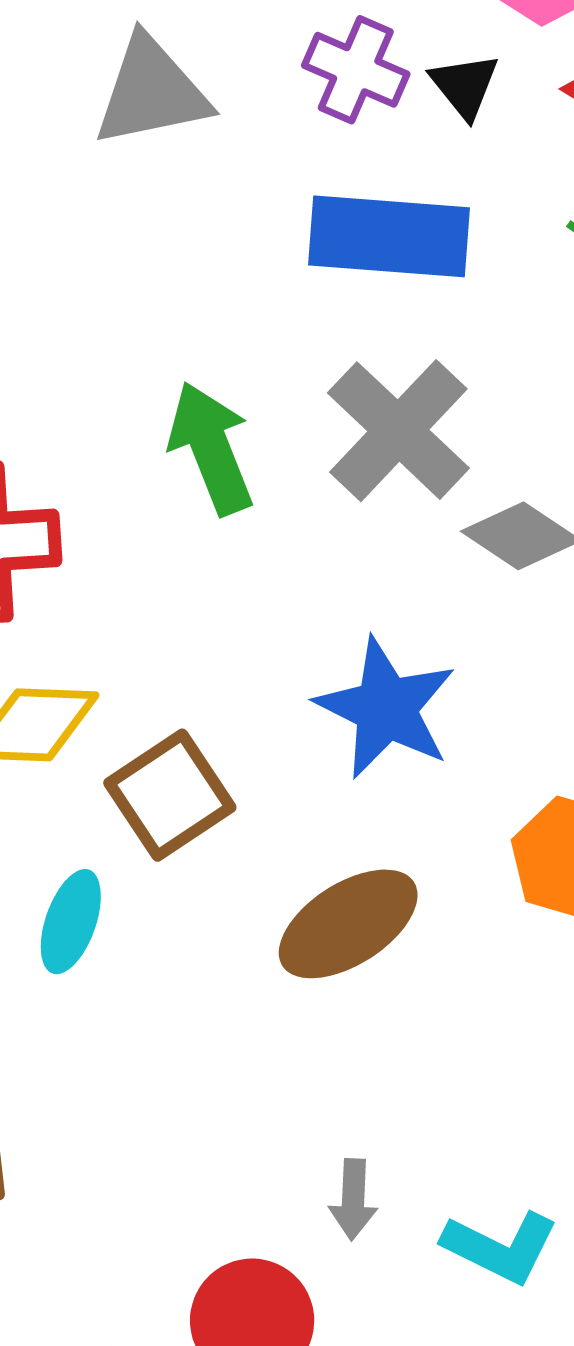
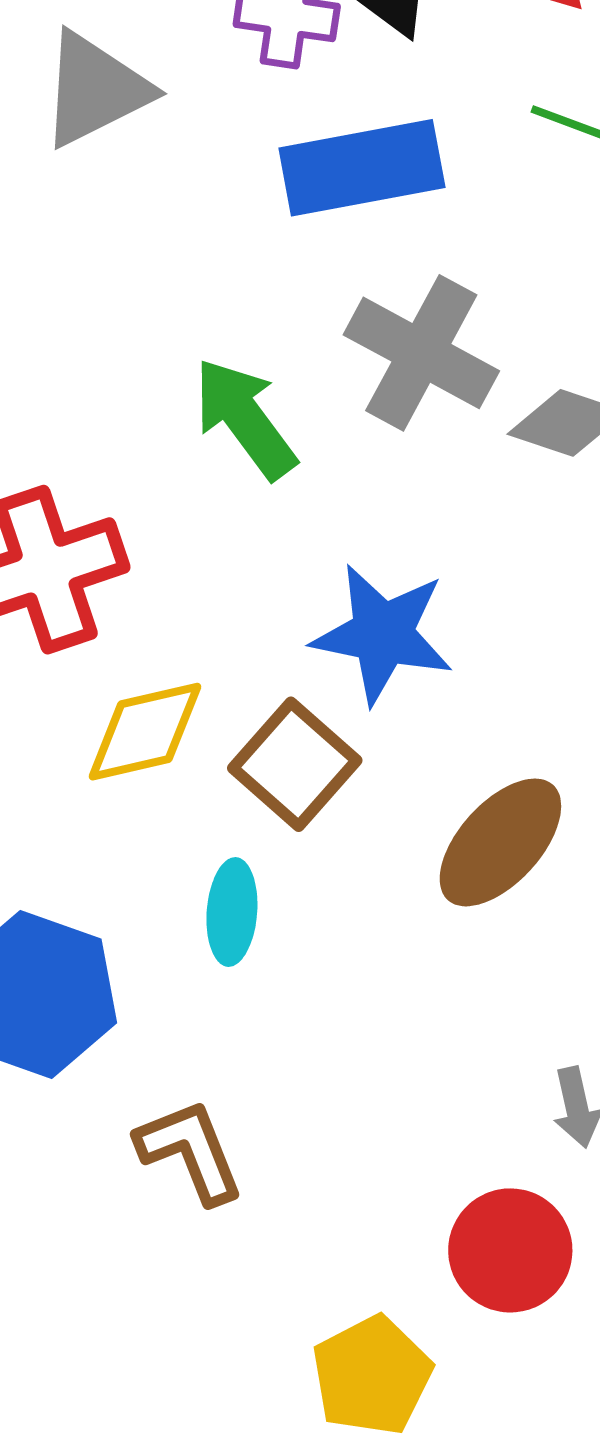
blue star: (386, 708) -> (383, 634), moved

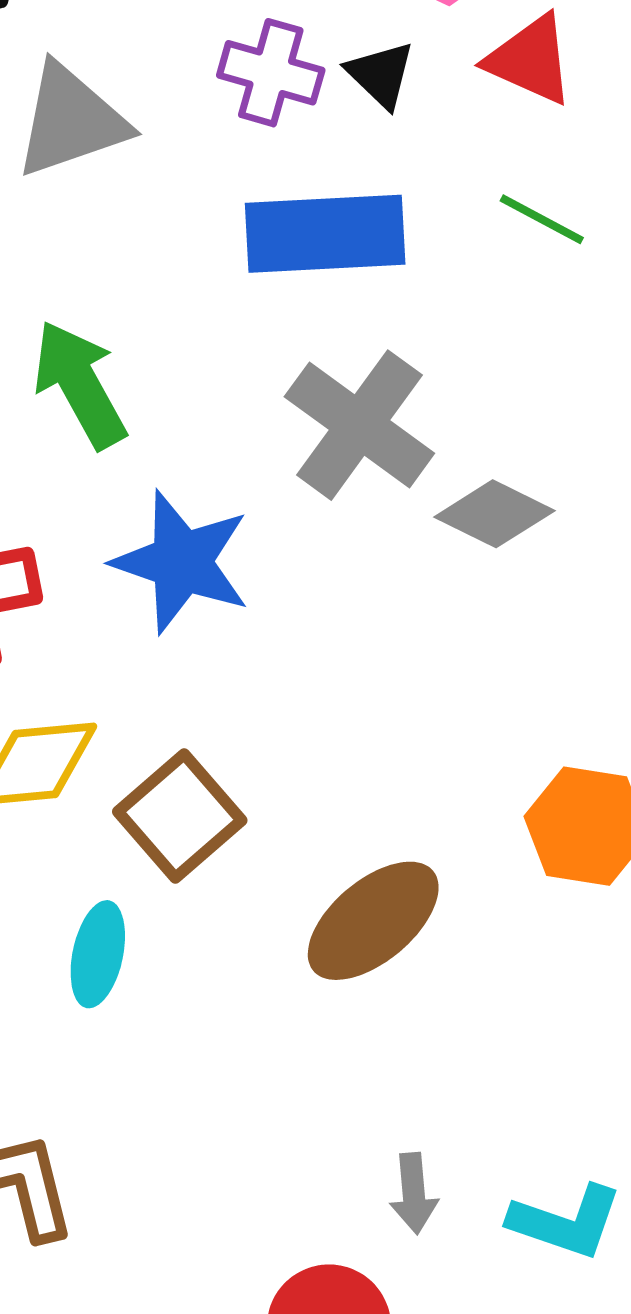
green arrow: (245, 418) -> (80, 384), moved
blue star: (383, 634) -> (182, 562), moved

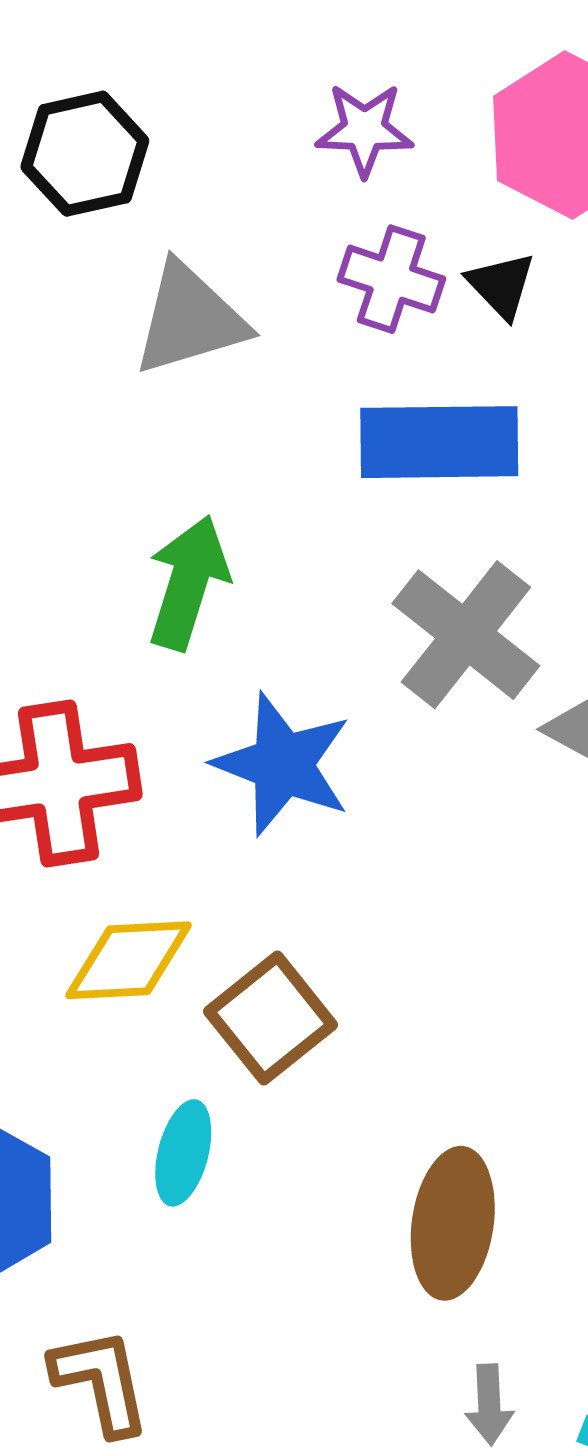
green arrow: (80, 384) -> (188, 583), turned 44
brown ellipse: (373, 921) -> (453, 1223), moved, turned -44

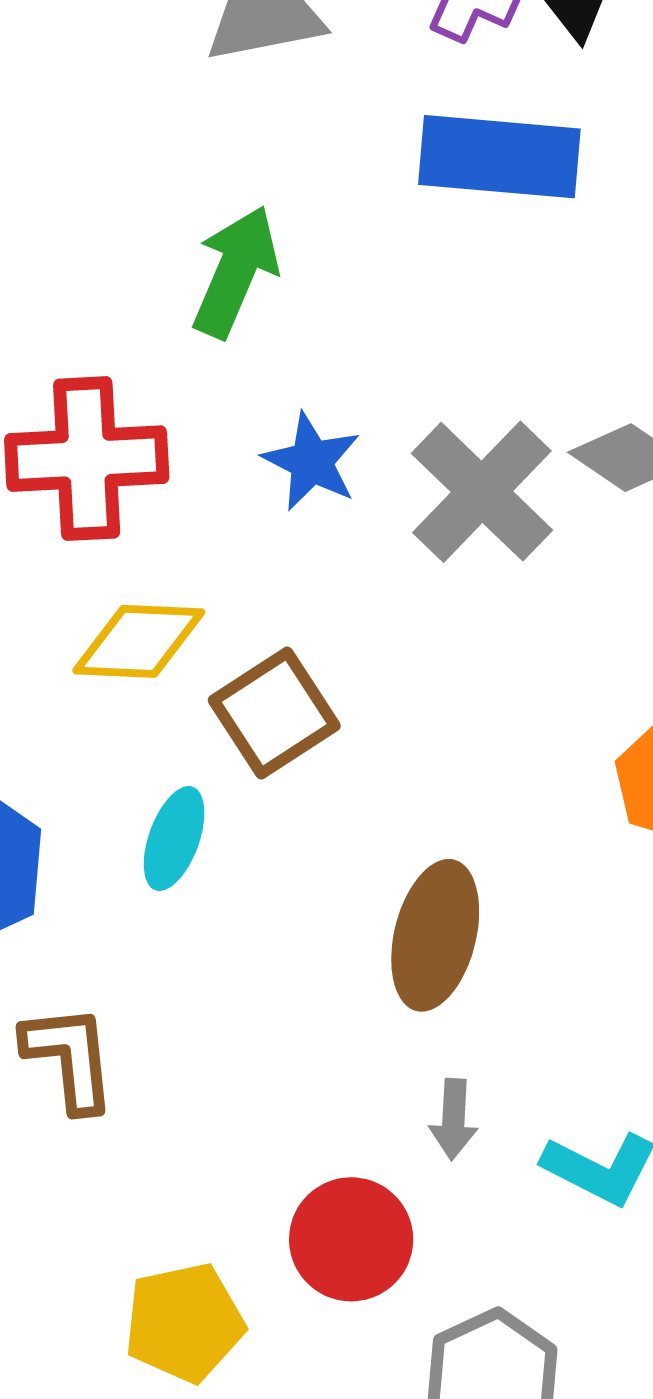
gray cross: (466, 635) -> (482, 492), moved
blue star: (283, 764) -> (312, 462), size x0.7

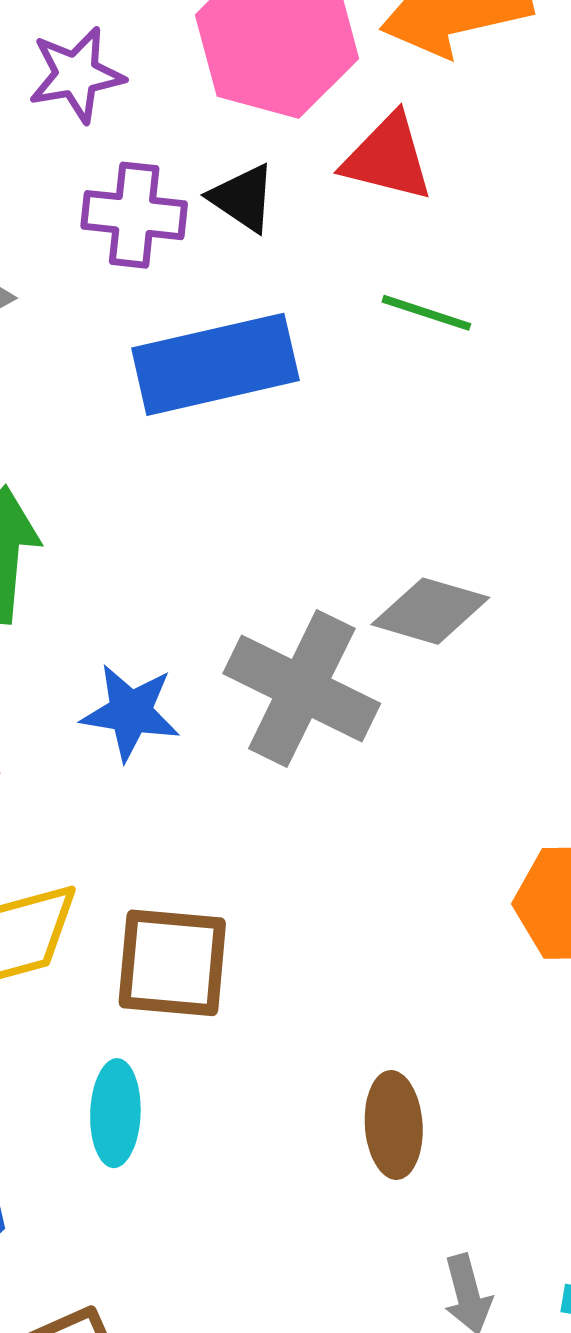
brown square: (274, 713) -> (172, 963), turned -34
brown ellipse: (435, 935) -> (394, 1125), size x0.7

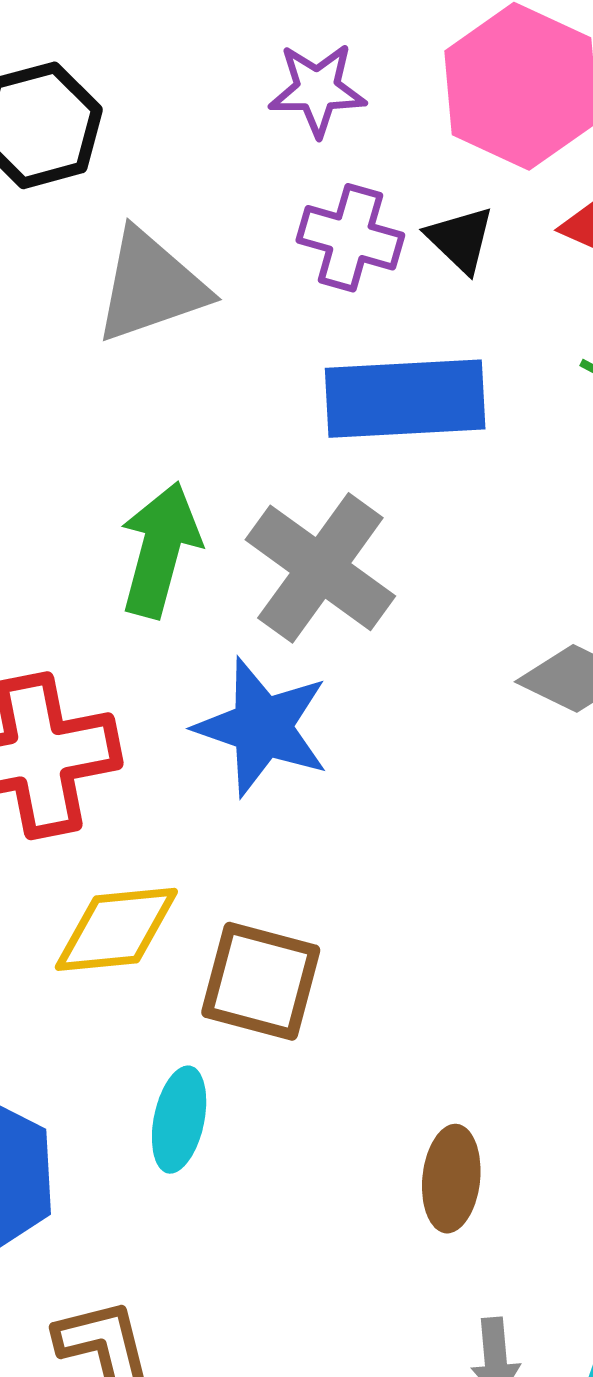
gray cross: (302, 688) -> (320, 568), moved
blue star: (130, 712) -> (262, 727), size x1.4

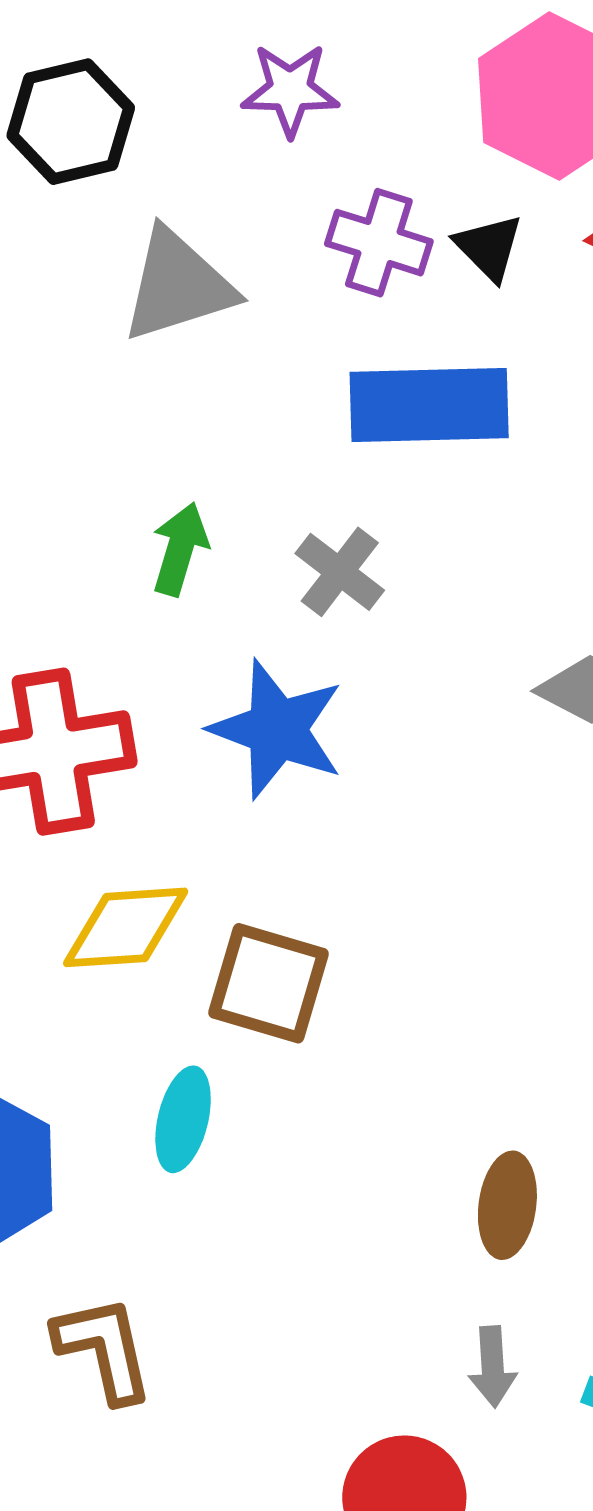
purple star: (317, 90) -> (290, 90), moved
green arrow: (160, 550) -> (180, 549), size x0.7
gray cross: (320, 568) -> (340, 572), size x0.6
brown ellipse: (451, 1179) -> (507, 1205), moved

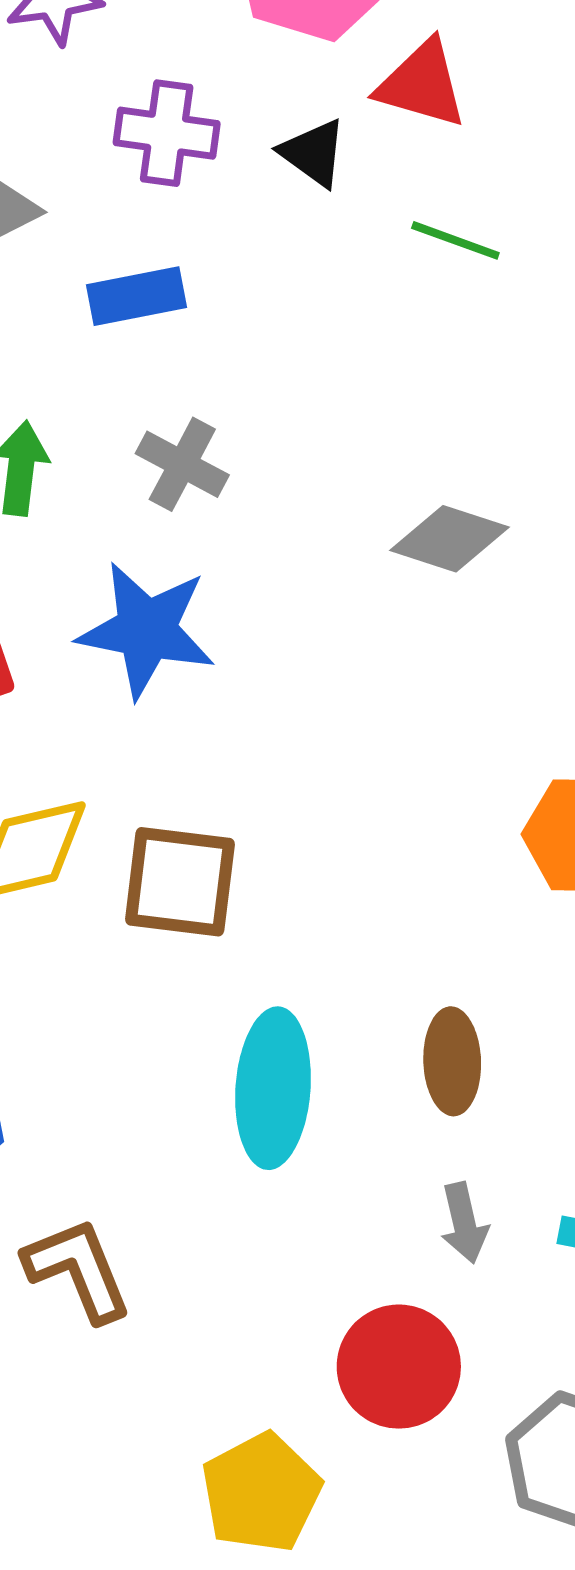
black triangle: (489, 247) -> (313, 153), moved
blue rectangle: (429, 405) -> (136, 296), moved, size x0.6
cyan ellipse: (183, 1119) -> (273, 1088), moved, size x1.5

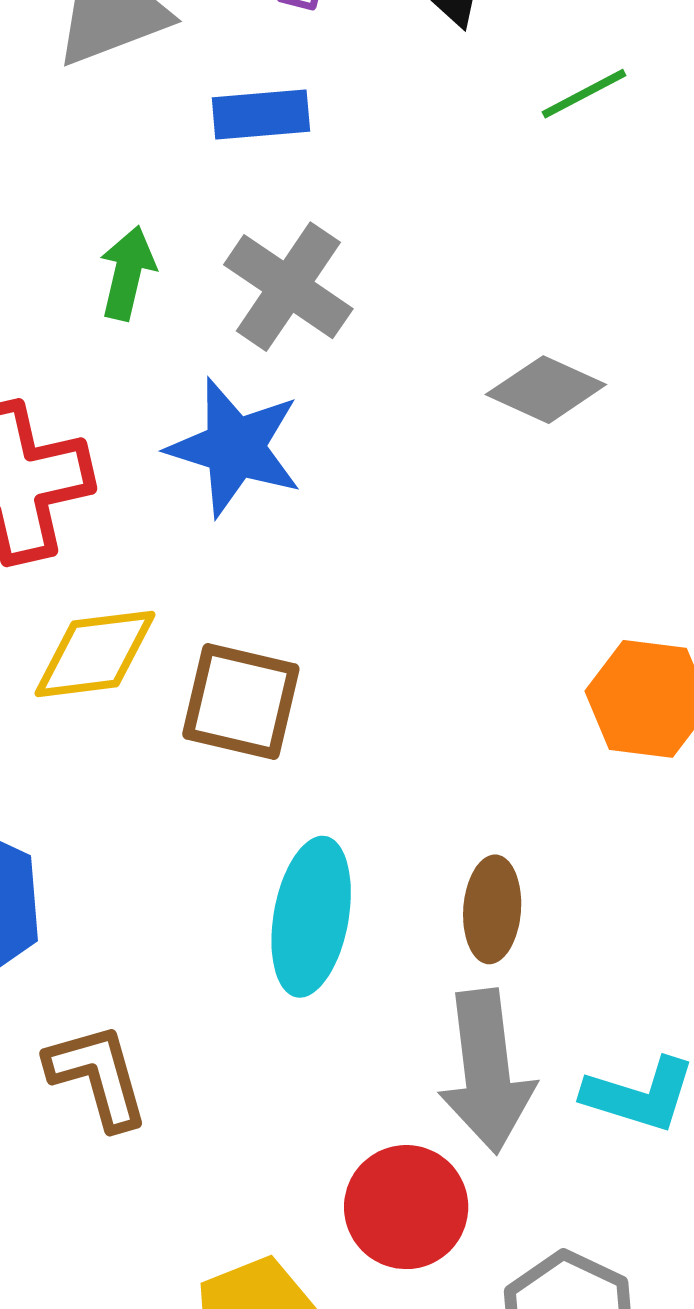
green line: (455, 240) -> (584, 94), turned -54
gray cross: (182, 464) -> (288, 287), size x1.4
gray arrow: (464, 1223) -> (487, 1071), size x2.0

